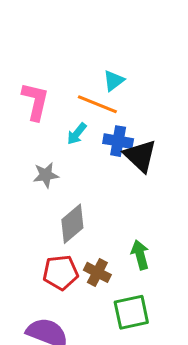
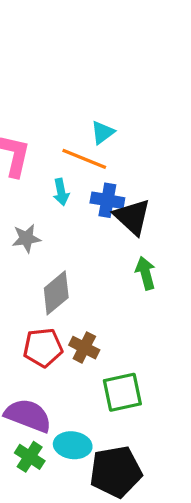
cyan arrow: (77, 134) -> (61, 192), turned -50
green arrow: (140, 255) -> (146, 273), moved

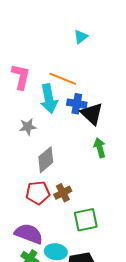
cyan triangle: (102, 132) -> (81, 37), moved
cyan arrow: (61, 192) -> (49, 99), size x1.8
brown cross: (84, 348) -> (63, 193), turned 36

